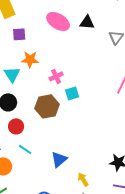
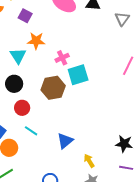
purple square: (19, 34) -> (25, 16), turned 32
cyan square: (72, 93) -> (78, 75), size x1.5

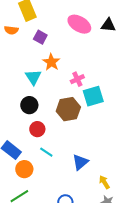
orange star: (36, 41) -> (51, 62), turned 30

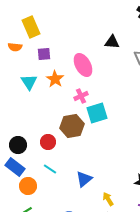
pink ellipse: (79, 24) -> (83, 65), moved, turned 30
purple square: (40, 37) -> (44, 54), turned -32
cyan triangle: (33, 77) -> (29, 82), moved
black circle: (29, 105) -> (18, 145), moved
red circle: (37, 129) -> (48, 142), moved

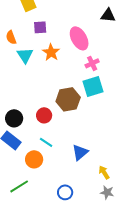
orange semicircle: (15, 47) -> (11, 37), moved, turned 64
pink cross: (81, 96) -> (92, 63), moved
orange circle: (28, 186) -> (34, 159), moved

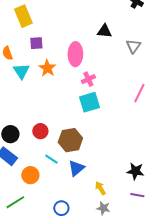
pink ellipse: (79, 38) -> (75, 54), turned 30
brown hexagon: (68, 99) -> (70, 140), moved
cyan line: (46, 142) -> (51, 159), moved

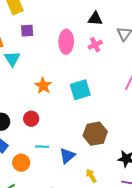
orange star: (47, 68) -> (43, 86), moved
pink cross: (88, 79) -> (95, 45), moved
brown hexagon: (70, 140) -> (95, 134), moved
cyan line: (51, 159) -> (42, 147), turned -32

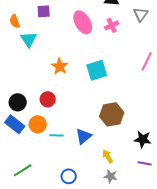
pink ellipse: (66, 42) -> (83, 22), turned -30
cyan line: (42, 147) -> (57, 135), moved
orange circle: (21, 163) -> (38, 124), moved

